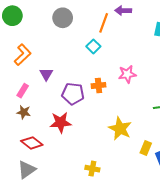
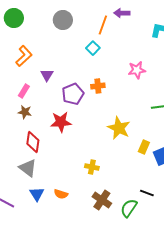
pink star: (127, 74) -> (137, 70), moved
purple pentagon: (73, 94) -> (73, 94), turned -30
red diamond: (32, 143) -> (33, 142), turned 60
gray triangle: (27, 170) -> (28, 168), turned -48

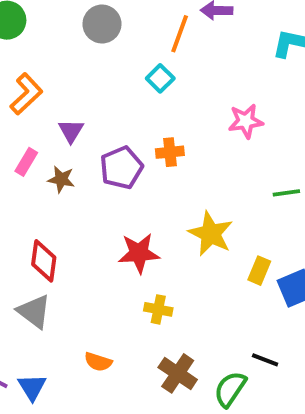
brown star: (25, 112) -> (61, 179), moved
red star: (61, 122) -> (139, 253), moved
blue triangle: (37, 194) -> (32, 387), moved

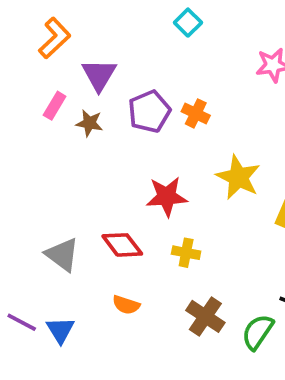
purple triangle: (71, 131) -> (99, 75), size x1.4
orange cross: (170, 152) -> (196, 113), moved, turned 32
red diamond: (44, 261) -> (122, 245), moved, turned -45

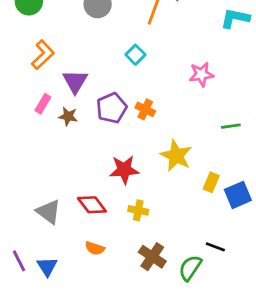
cyan square: (188, 23) -> (135, 55), moved
purple line: (22, 322) -> (19, 261), turned 35

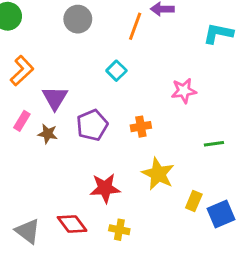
orange cross: (145, 109) -> (141, 127), moved, turned -36

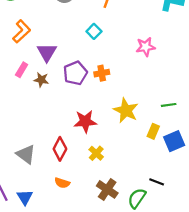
orange cross: (141, 127) -> (102, 73), moved
green line: (214, 144) -> (169, 105), moved
red diamond: (72, 224) -> (60, 149), turned 65
yellow cross: (119, 230) -> (96, 153), turned 32

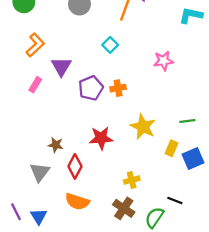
brown star: (41, 80) -> (56, 145), moved
yellow cross: (96, 153) -> (132, 180), moved, turned 32
gray triangle: (26, 154) -> (40, 172), turned 30
orange semicircle: (62, 183) -> (77, 202), size x1.5

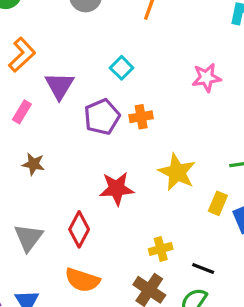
cyan square: (110, 45) -> (122, 68), moved
brown star: (56, 145) -> (33, 164), moved
black line: (175, 200) -> (203, 269), moved

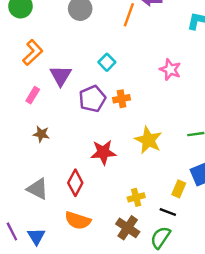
pink star: (206, 78) -> (170, 70), turned 30
yellow rectangle: (218, 203) -> (179, 189), moved
gray triangle: (28, 238) -> (38, 189), turned -40

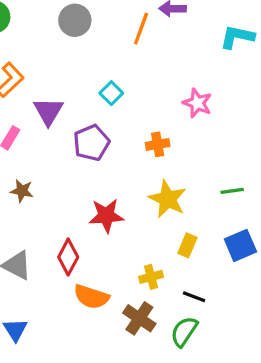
orange cross: (122, 99) -> (158, 144), moved
yellow rectangle: (179, 189) -> (187, 245), moved
orange semicircle: (78, 220) -> (91, 297), moved

